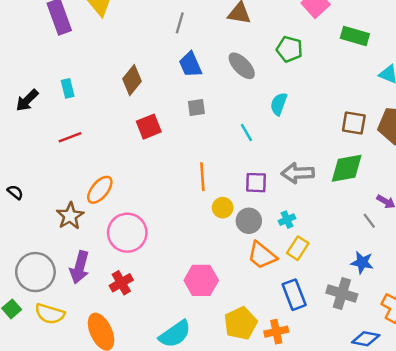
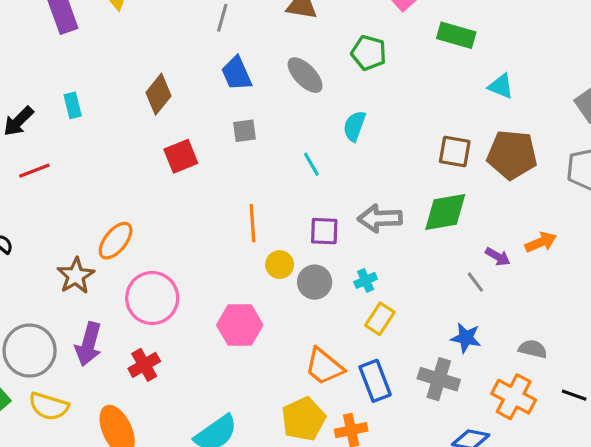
red line: (70, 137) -> (34, 171), moved
orange trapezoid: (262, 255) -> (324, 366), moved
pink hexagon: (201, 280) -> (240, 325), moved

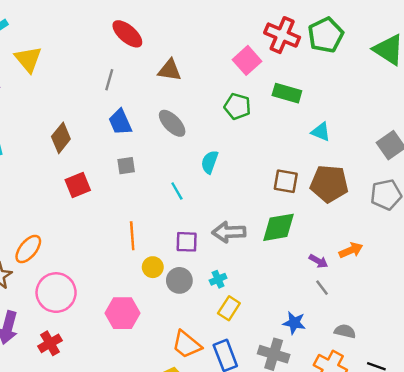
green pentagon: (369, 53) -> (237, 106), moved
gray line: (475, 282) -> (322, 288), moved

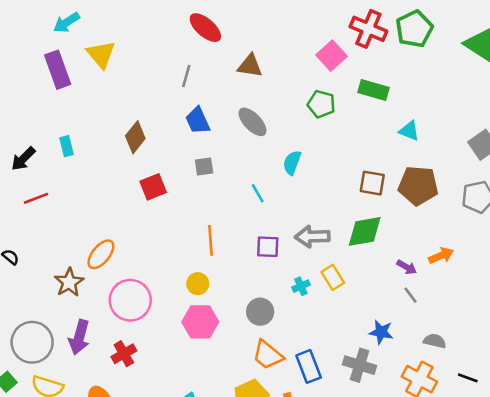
yellow circle: (153, 267) -> (198, 284), moved
gray circle: (179, 280) -> (260, 312), moved
yellow rectangle: (229, 308) -> (333, 277), moved, turned -65

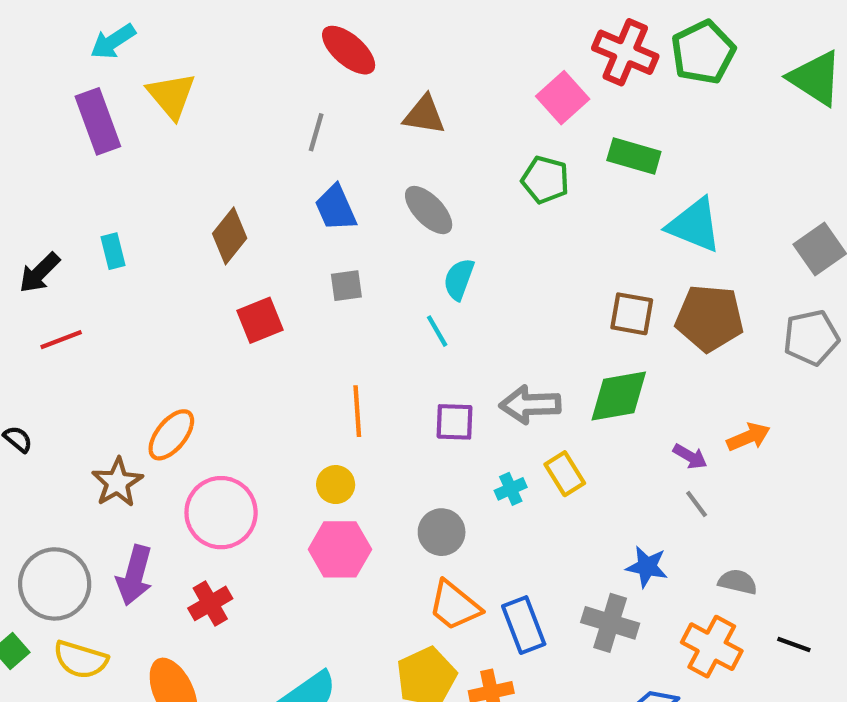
cyan triangle: (409, 131) -> (694, 225), size x1.6
cyan semicircle: (292, 163) -> (459, 279), moved

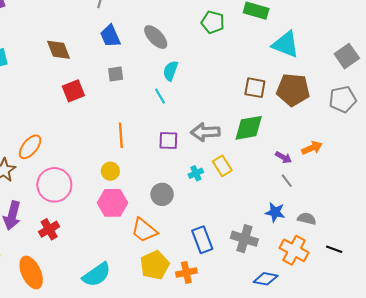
brown diamond: (230, 236) -> (59, 50), turned -60
blue star: (647, 567) -> (275, 212), moved
orange trapezoid: (454, 606) -> (144, 230), moved

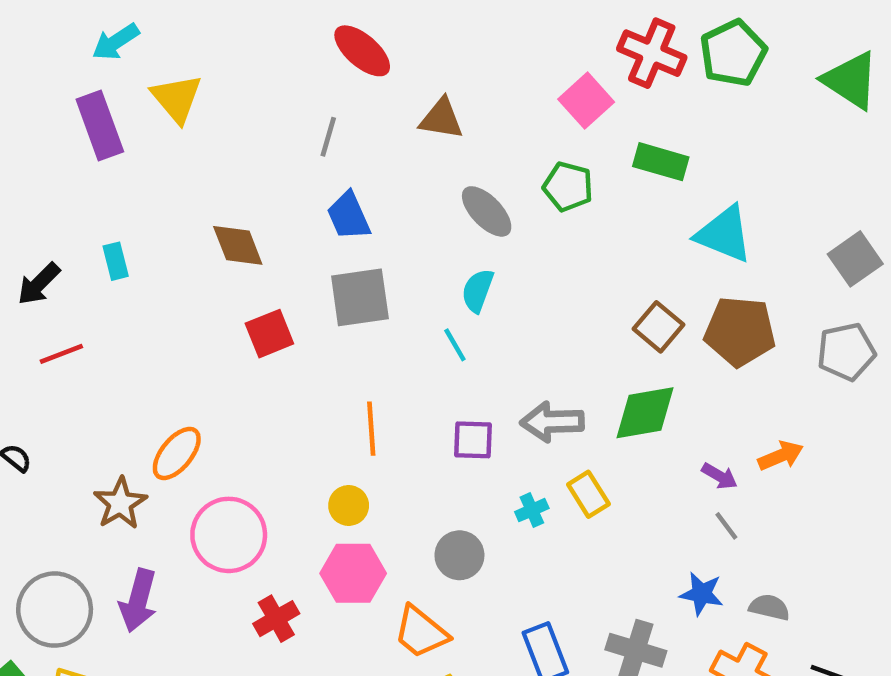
gray ellipse: (156, 37) -> (487, 211), moved
gray square: (116, 74) -> (360, 297), size x1.8
brown square: (255, 88) -> (659, 327), turned 30
red cross: (49, 229) -> (276, 619), moved

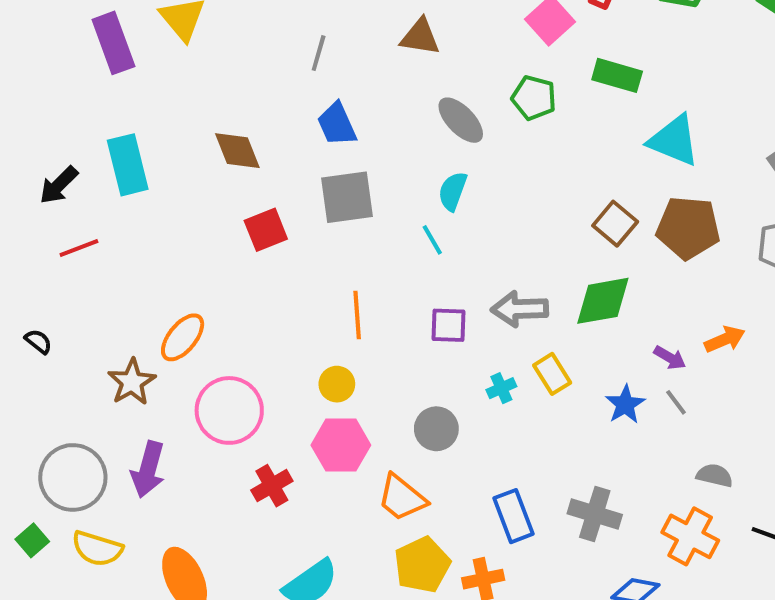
cyan rectangle: (116, 261) -> (128, 165), size x1.8
blue star: (701, 594) -> (625, 404), moved, turned 30

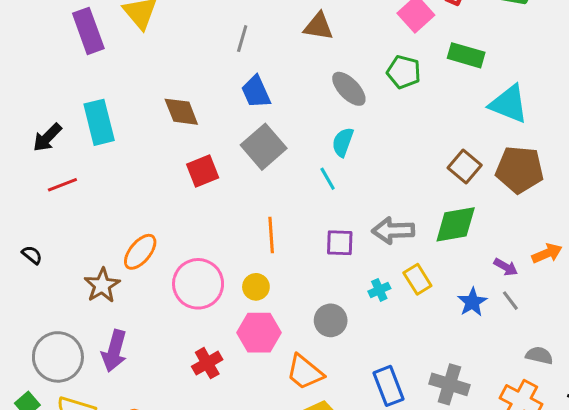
gray square: (347, 197) -> (264, 147), turned -33
pink circle: (229, 410) -> (198, 284), moved

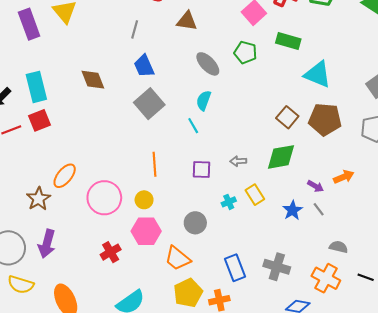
red square: (203, 171) -> (40, 120), moved
gray arrow: (393, 230) -> (238, 161), size x0.6

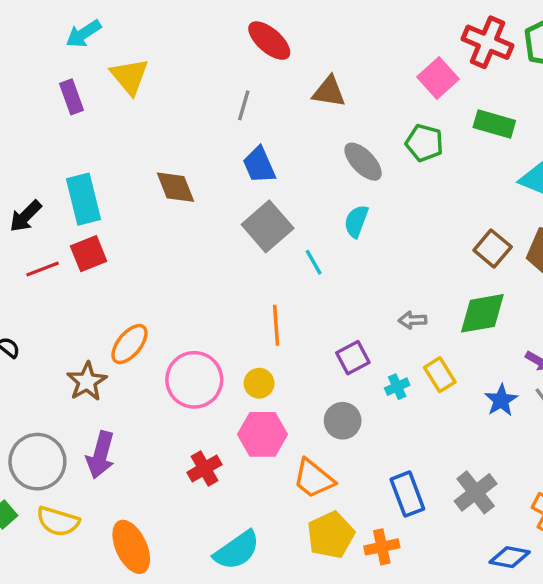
purple rectangle: (29, 24) -> (72, 97), size x0.7
cyan line: (193, 126) -> (314, 262), moved
purple square: (202, 170) -> (353, 358), moved, turned -30
gray cross: (277, 267) -> (476, 492), turned 35

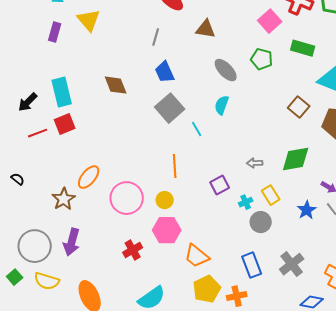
purple rectangle: (72, 97) -> (55, 32), turned 36
brown square: (493, 249) -> (299, 107), moved
gray circle: (343, 421) -> (261, 222), moved

